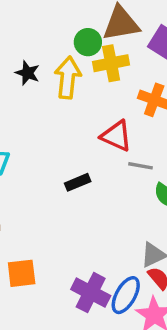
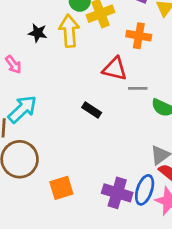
black rectangle: (78, 182) -> (92, 110), turned 66

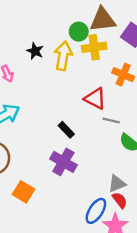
orange square: (61, 188) -> (24, 192), turned 35
purple cross: (117, 193) -> (63, 162), moved

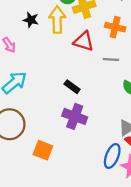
red triangle: (95, 99) -> (84, 41), moved
gray line: (111, 121) -> (111, 60), moved

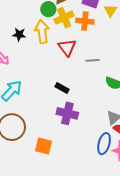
orange cross: (115, 27) -> (85, 21), moved
red triangle: (84, 41) -> (67, 47), turned 42

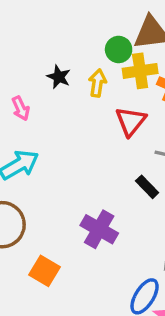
yellow arrow: (42, 32) -> (97, 83), size x0.7
black rectangle: (62, 88) -> (147, 187), moved

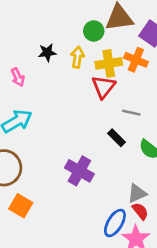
yellow cross: (140, 71) -> (109, 63), moved
black star: (59, 77) -> (47, 52), turned -30
orange square: (44, 271) -> (21, 206), moved

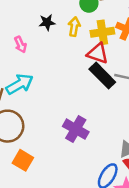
red triangle: (103, 87) -> (98, 53), turned -50
black rectangle: (116, 138) -> (102, 76), moved, size x1.6

